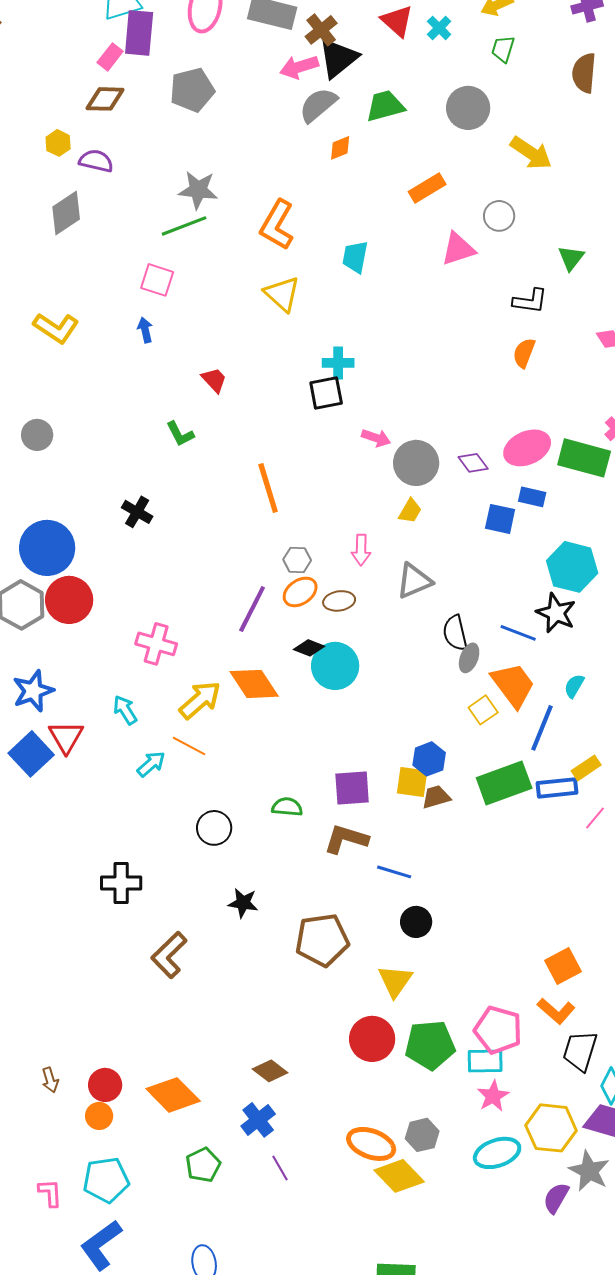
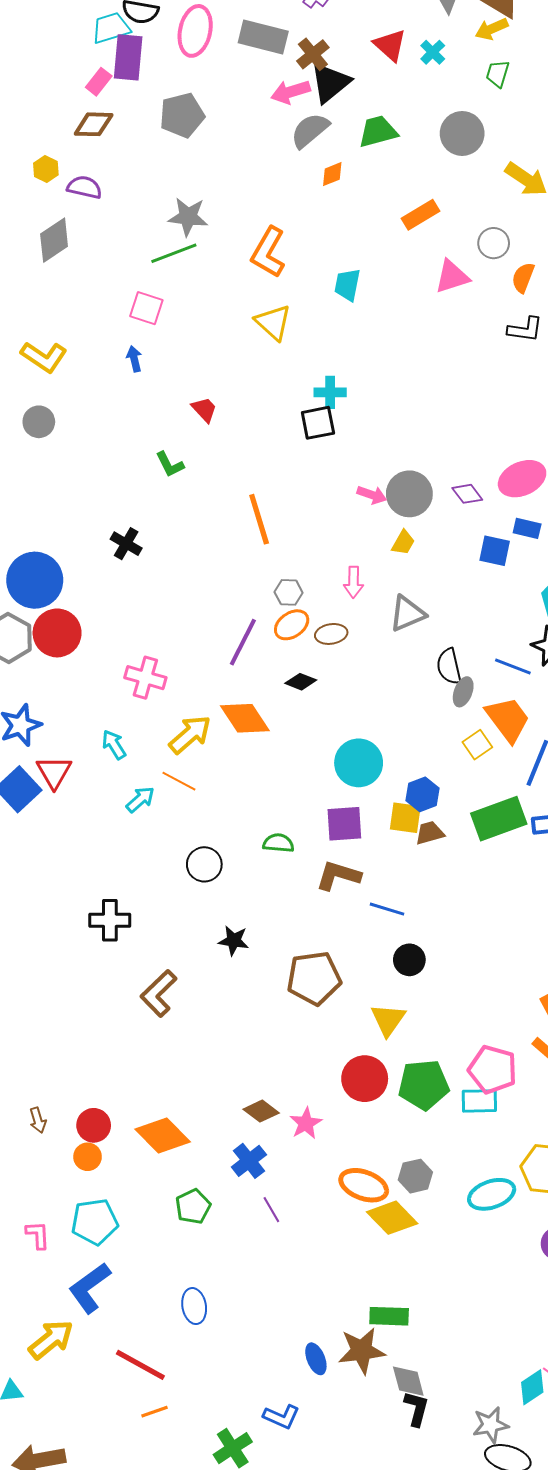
orange semicircle: (524, 353) -> (523, 278), moved
gray circle: (37, 435) -> (39, 422), moved
pink arrow: (376, 438) -> (372, 495), moved
cyan circle: (335, 666) -> (359, 763), moved
pink star: (493, 1096) -> (306, 1123), moved

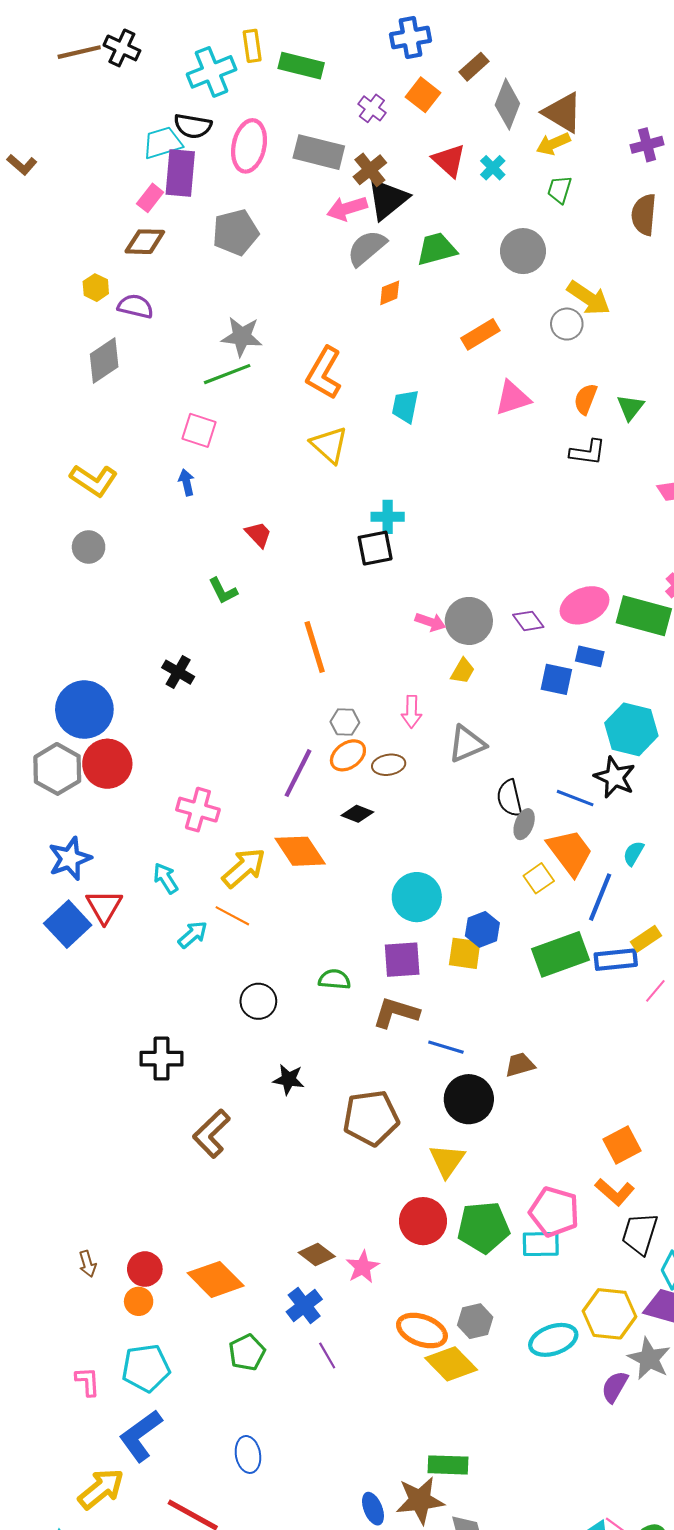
gray circle: (494, 243) -> (567, 324), moved
brown trapezoid: (430, 833) -> (520, 1065), moved
black circle: (409, 960) -> (469, 1099), size x1.5

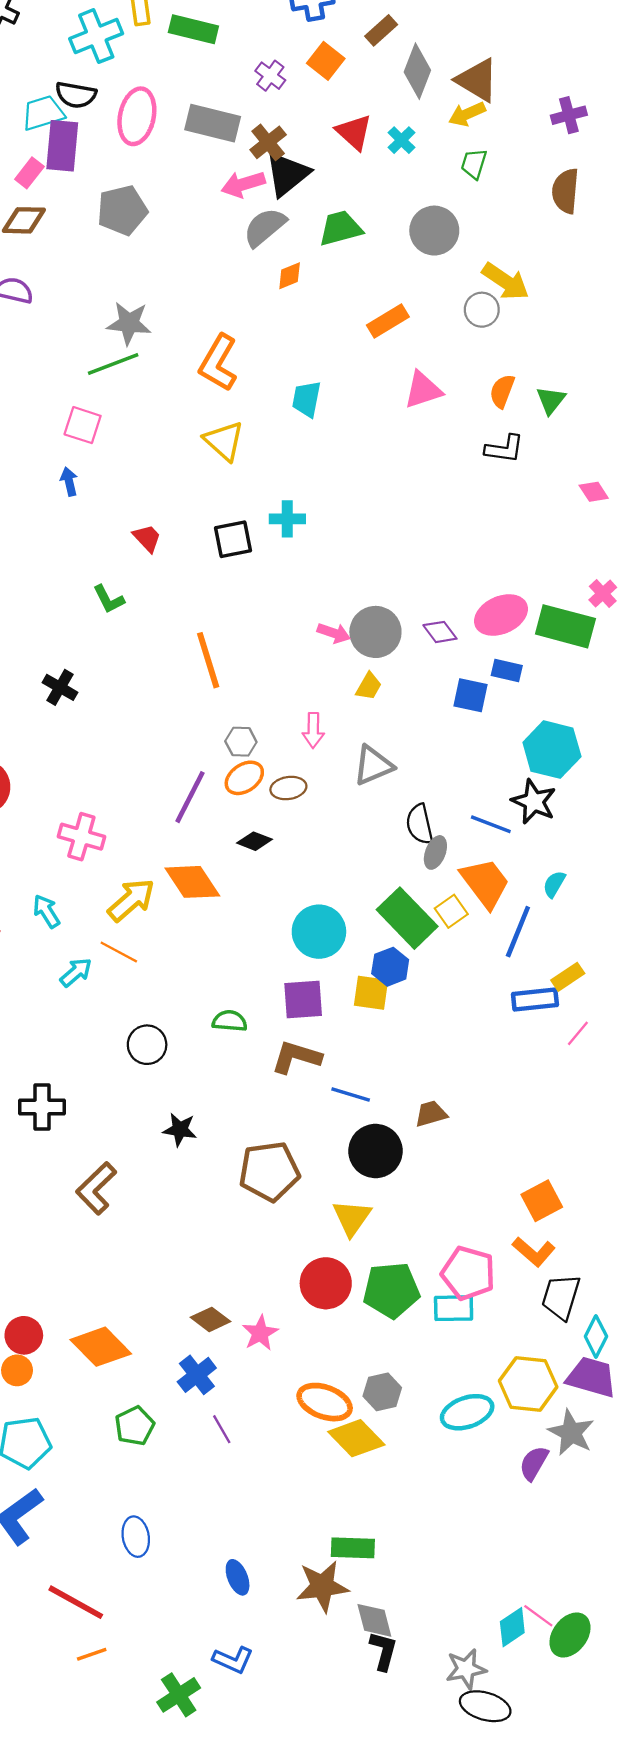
black square: (375, 548) -> (233, 539), moved
green rectangle: (561, 954) -> (407, 918), moved, turned 66
blue ellipse: (373, 1509) -> (238, 1577), moved

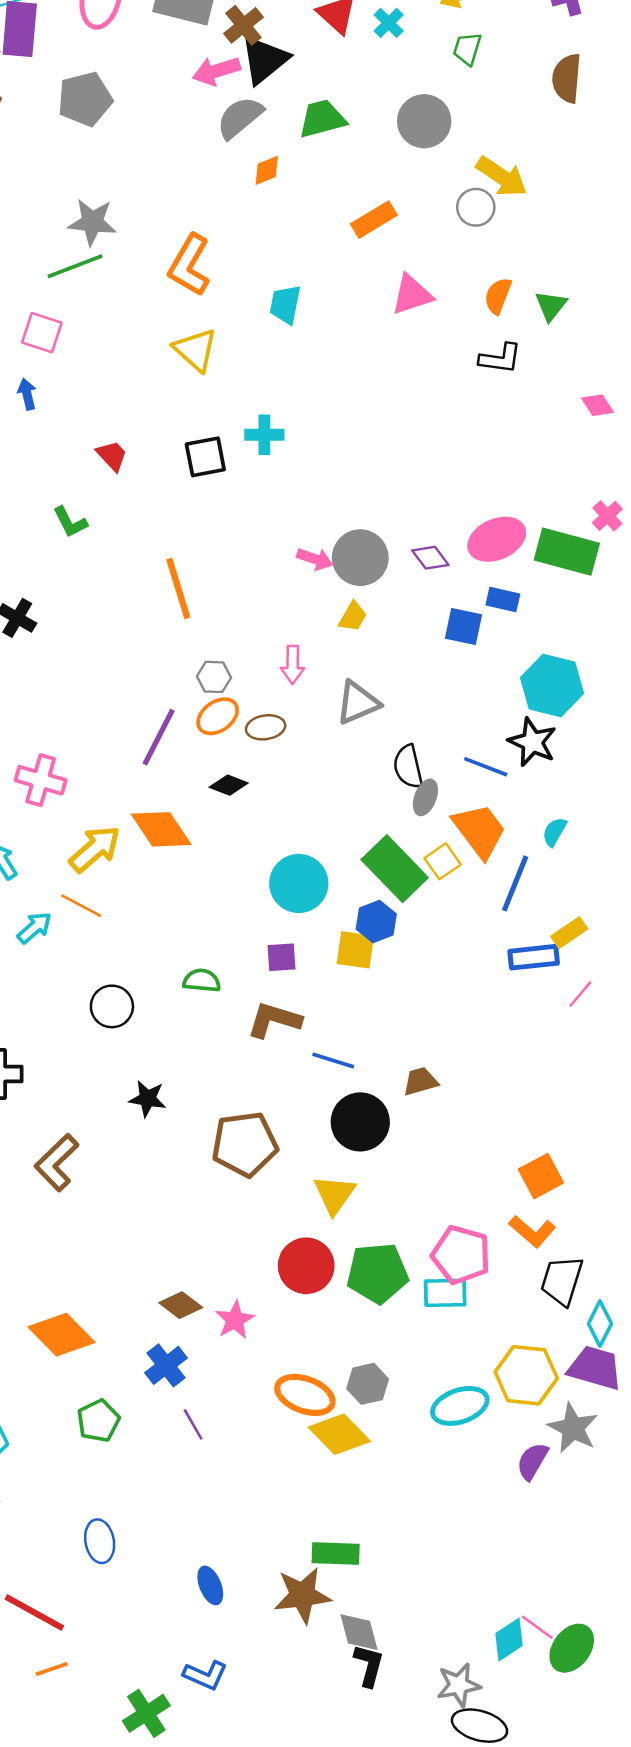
purple square: (303, 999) -> (282, 957), size x0.7

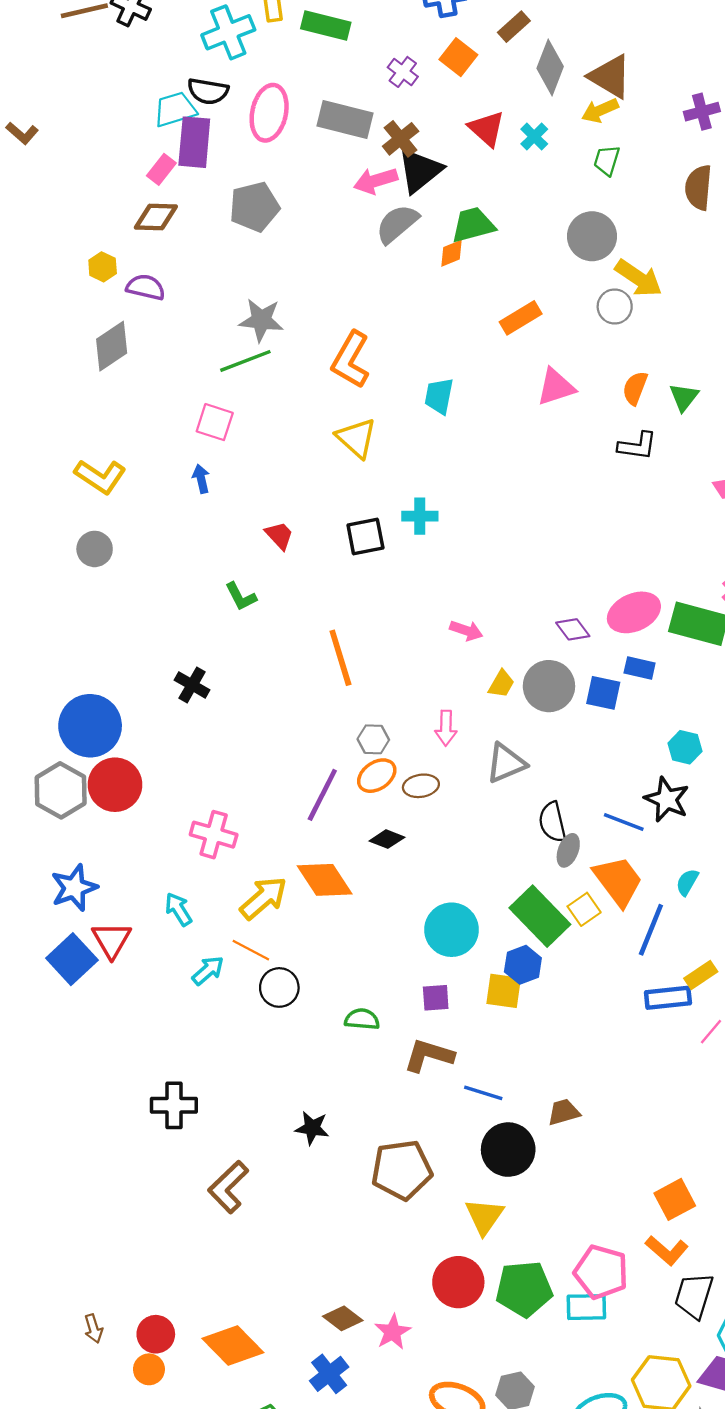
gray circle: (424, 121) -> (592, 236), moved
orange diamond: (267, 170) -> (452, 253), moved
gray circle: (360, 558) -> (549, 686), moved
cyan hexagon: (552, 686) -> (685, 747), size x0.6
black circle: (112, 1006) -> (279, 987), moved

